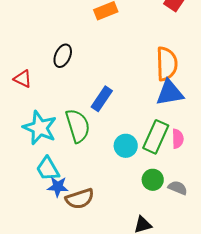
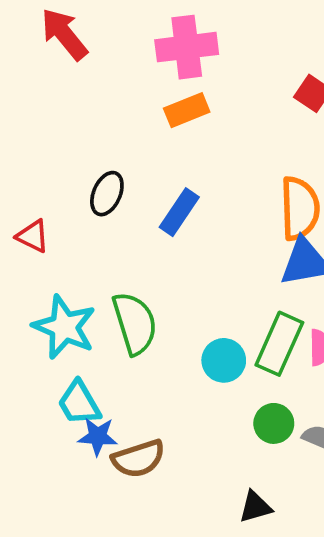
blue rectangle: (102, 99) -> (179, 212), moved

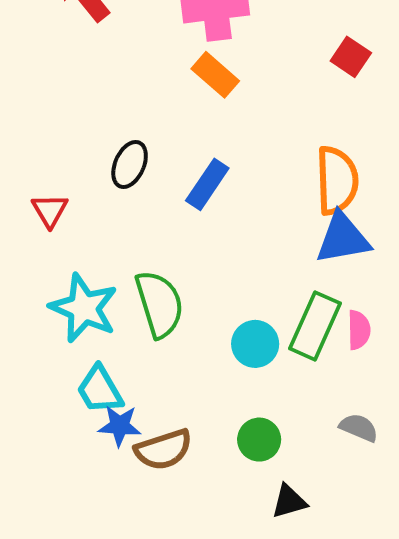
orange rectangle: (187, 110) -> (215, 75), turned 63
red triangle: (33, 236) -> (50, 210), turned 33
green circle: (274, 423) -> (259, 440), moved

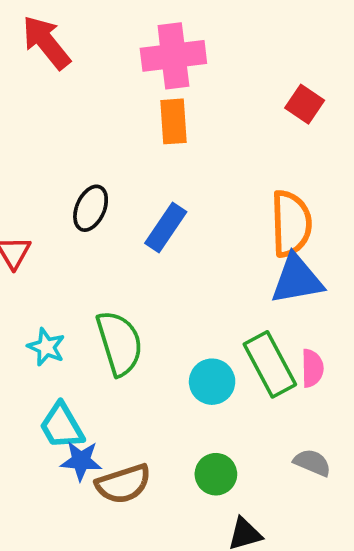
orange rectangle: (215, 75) -> (173, 121), turned 45
cyan star: (84, 308) -> (46, 347), size x0.6
green rectangle: (315, 326) -> (270, 364), turned -52

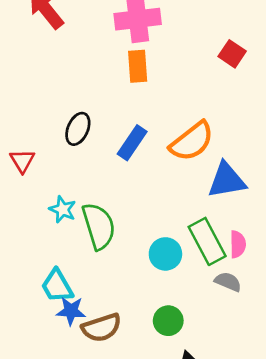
orange semicircle: (291, 224) -> (192, 141), moved, turned 54
cyan star: (46, 347) -> (63, 209), moved
gray semicircle: (312, 463) -> (228, 282), moved

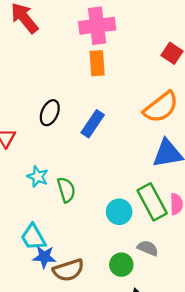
orange semicircle: (192, 141) -> (161, 107), moved
green semicircle: (99, 226) -> (66, 190), size x0.7
gray semicircle: (228, 282) -> (148, 248), moved

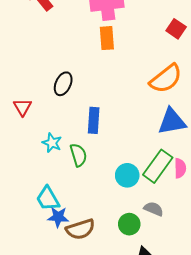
blue rectangle: (93, 124) -> (94, 120), moved, turned -30
green rectangle: (152, 202) -> (158, 166), turned 64

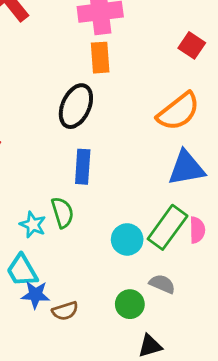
black ellipse: (63, 84) -> (76, 106), moved, size x1.4
cyan star: (52, 143) -> (33, 225), moved
brown semicircle: (80, 229) -> (65, 311), size x0.7

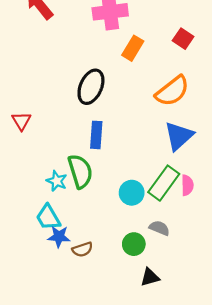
orange rectangle: (100, 58) -> (133, 48), moved, turned 35
blue triangle: (186, 168) -> (179, 136), turned -32
green semicircle: (62, 213) -> (80, 171), size x1.4

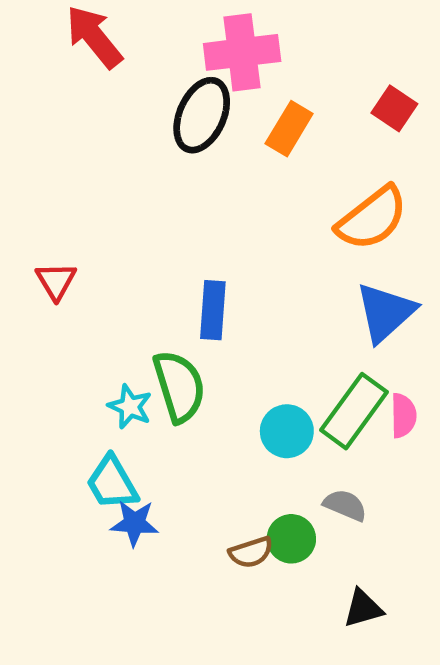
black ellipse: (91, 87) -> (202, 115), moved
brown semicircle: (82, 249) -> (251, 552), moved
black triangle: (150, 277) -> (363, 608), moved

